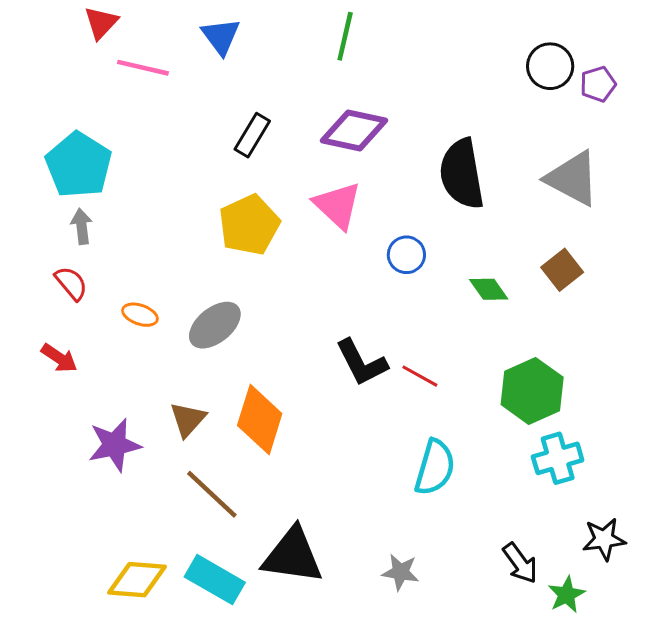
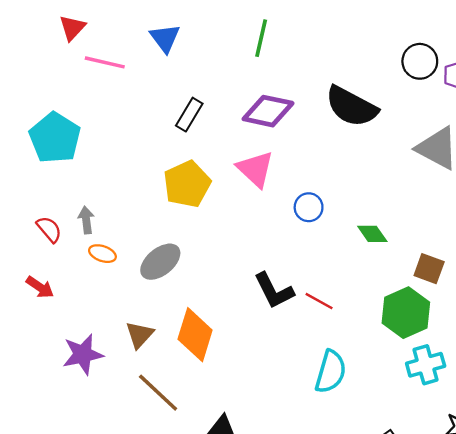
black semicircle: (462, 174) -> (351, 106), moved, turned -52
gray arrow: (82, 226) -> (86, 220), moved
brown square: (562, 270) -> (429, 269), moved, turned -32

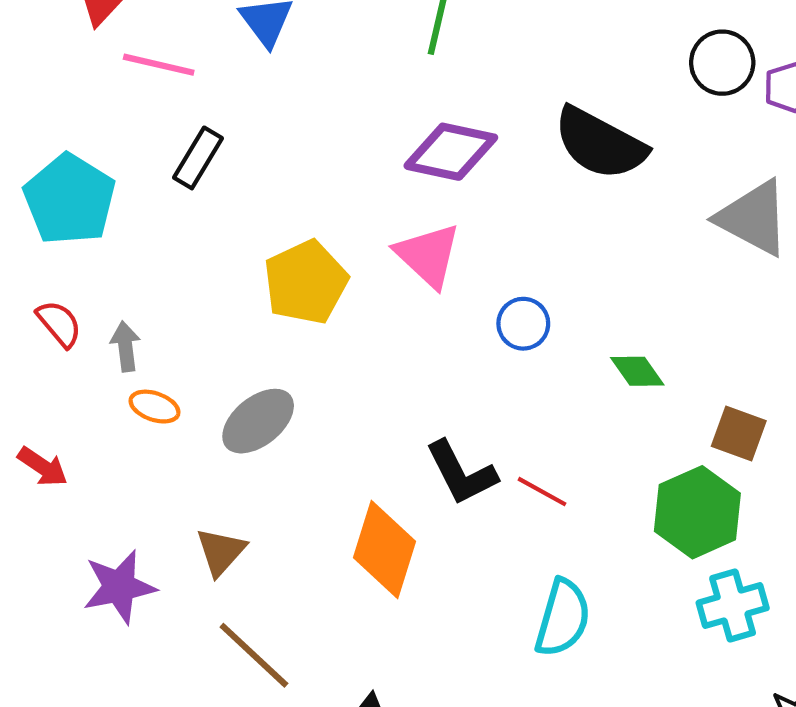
black rectangle: (189, 115) -> (198, 158), moved
red semicircle: (49, 229) -> (59, 324), moved
orange diamond: (195, 335) -> (384, 550), moved

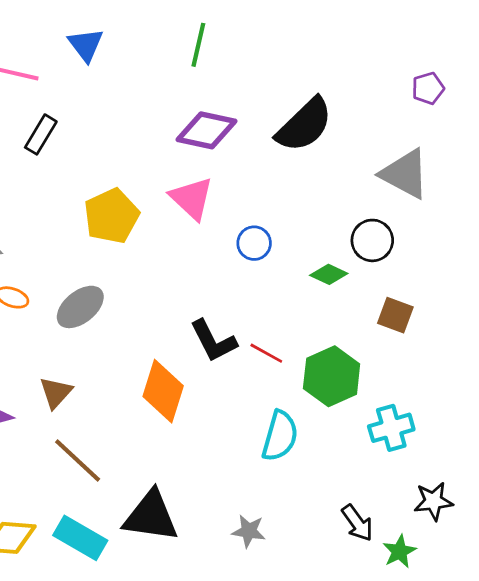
black circle: (722, 63) -> (372, 240), moved
black semicircle: (600, 143) -> (304, 125), turned -72
green diamond: (637, 371) -> (329, 274), turned -30
green hexagon: (697, 512) -> (332, 376), moved

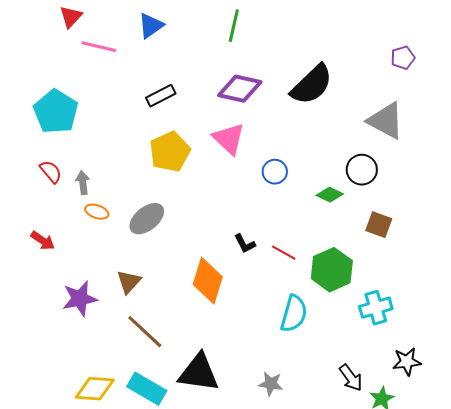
blue triangle: (86, 45) -> (151, 26), turned 32
black rectangle: (41, 134) -> (161, 96), moved, turned 32
black L-shape: (213, 341) -> (245, 244), size x0.6

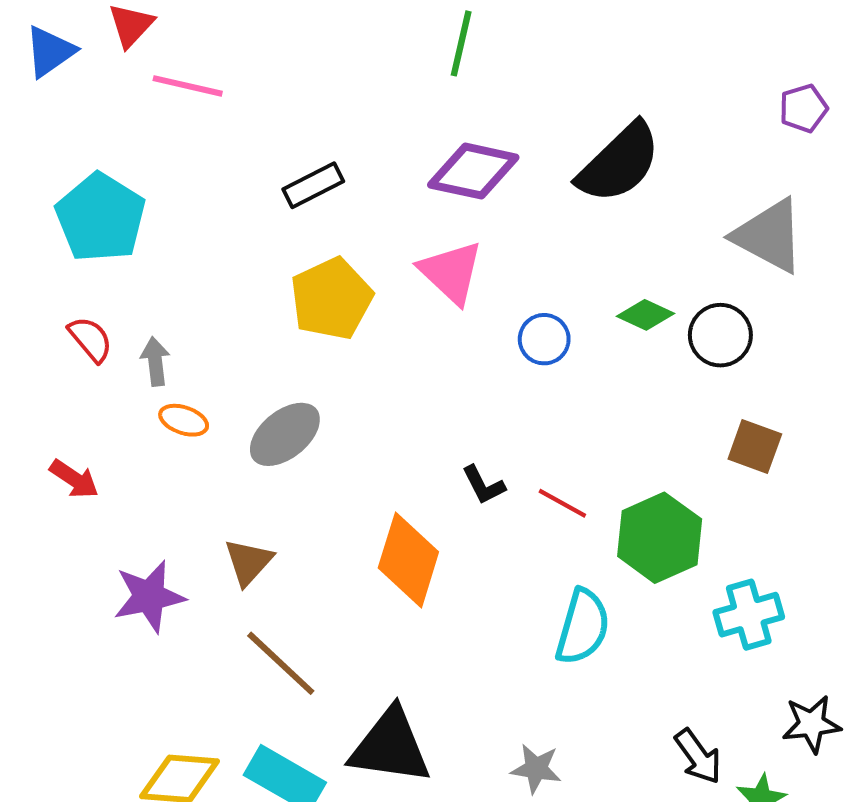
blue triangle: (151, 26) -> (50, 52), moved
green diamond: (330, 195) -> (645, 315), moved

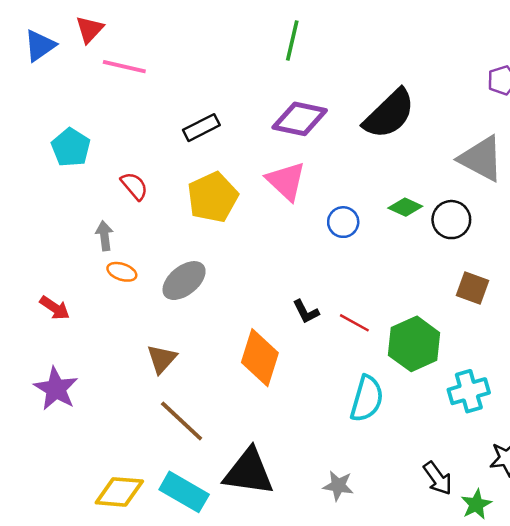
cyan pentagon: (101, 218) -> (71, 147), size x0.7
red semicircle: (90, 339) -> (134, 186), moved
purple star: (149, 596) -> (56, 389), moved, turned -30

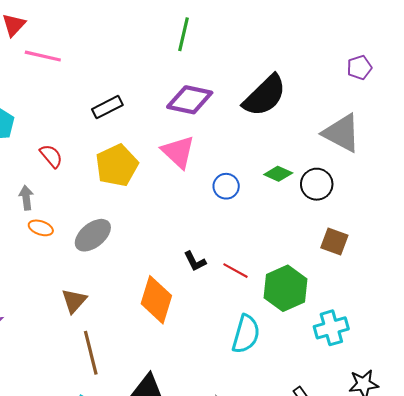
brown line: (182, 421) -> (91, 353), turned 33

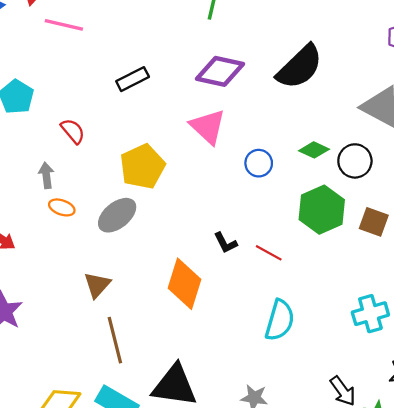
yellow pentagon: (117, 165) -> (143, 166), moved
green hexagon: (285, 288) -> (322, 210), moved

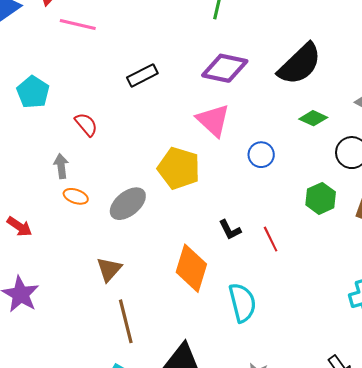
green diamond: (314, 150) -> (313, 118), moved
yellow pentagon: (143, 166) -> (179, 168), moved, turned -30
green hexagon: (322, 210) -> (321, 198), size x0.7
red line: (269, 253) -> (271, 239), turned 35
cyan semicircle: (280, 320) -> (242, 303), moved, turned -30

